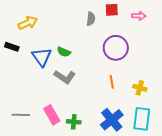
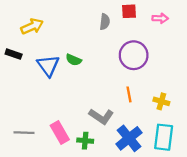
gray L-shape: (65, 77) -> (101, 116), moved

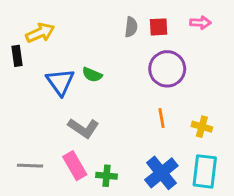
red square: (129, 11) -> (159, 27), moved
black rectangle: (14, 54) -> (17, 56), moved, turned 63
gray L-shape: (101, 116) -> (83, 128), moved

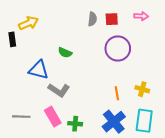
blue triangle: (60, 82) -> (39, 70), moved, turned -40
orange line: (161, 118) -> (117, 93), moved

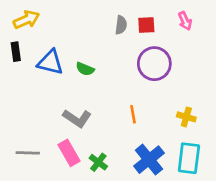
pink arrow: (141, 16) -> (185, 21), turned 64
yellow arrow: (28, 23) -> (26, 20), moved
blue triangle: (39, 70) -> (50, 62), moved
orange line: (117, 93) -> (133, 114), moved
green cross: (75, 124) -> (98, 162), turned 32

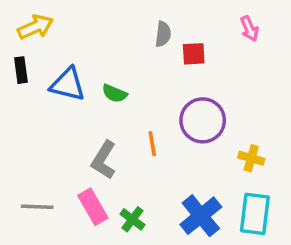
red square: (146, 25) -> (194, 54), moved
purple circle: (154, 64) -> (203, 120), moved
orange line: (133, 114) -> (152, 144), moved
gray L-shape: (77, 118) -> (104, 160), turned 88

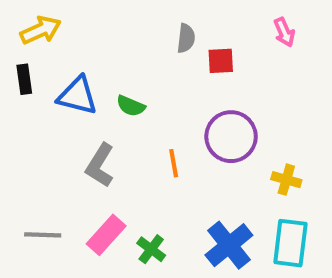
gray L-shape: (104, 160) -> (100, 165), moved
pink rectangle: (93, 207) -> (106, 235), turned 72

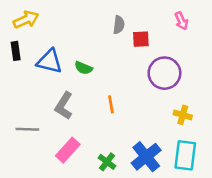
purple circle: (231, 137) -> (164, 73), moved
gray line: (43, 235) -> (27, 129), moved
green cross: (151, 249) -> (107, 162), moved

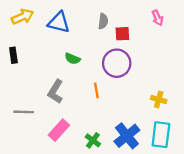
black rectangle: (16, 51) -> (13, 55), moved
blue triangle: (50, 61) -> (59, 22), moved
purple circle: (164, 73) -> (117, 63), moved

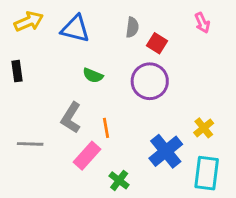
red square: (122, 34) -> (157, 43), turned 35
orange line: (96, 90) -> (106, 128), moved
yellow cross: (159, 99) -> (204, 128), turned 35
pink rectangle: (59, 130) -> (87, 156), moved
blue cross: (127, 136) -> (166, 151), moved

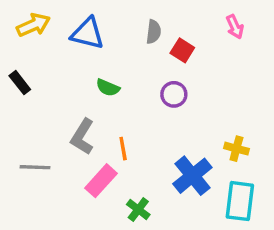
black rectangle: (17, 71) -> (20, 83), turned -30
purple circle: (150, 81) -> (174, 94), size x0.6
yellow cross: (204, 128) -> (236, 149), turned -36

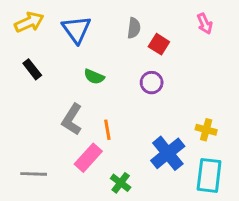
blue triangle: (87, 33) -> (76, 29), turned 40
black rectangle: (20, 83) -> (32, 69), moved
gray line: (35, 167) -> (34, 174), moved

